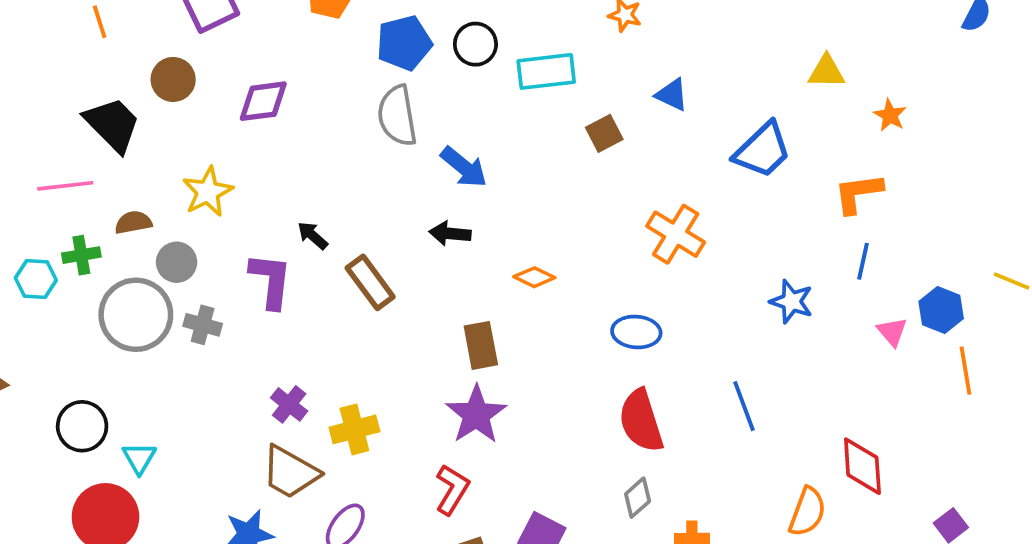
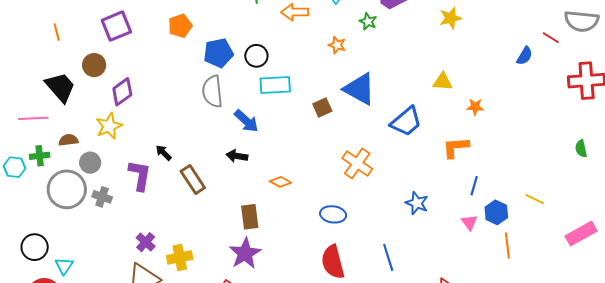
cyan rectangle: (546, 71) -> (275, 85), moved
blue triangle: (672, 95) -> (360, 89), size x1.8
purple diamond: (263, 101) -> (122, 92), moved, turned -32
orange star: (890, 115) -> (475, 107), turned -30
blue line: (863, 261) -> (474, 186), moved

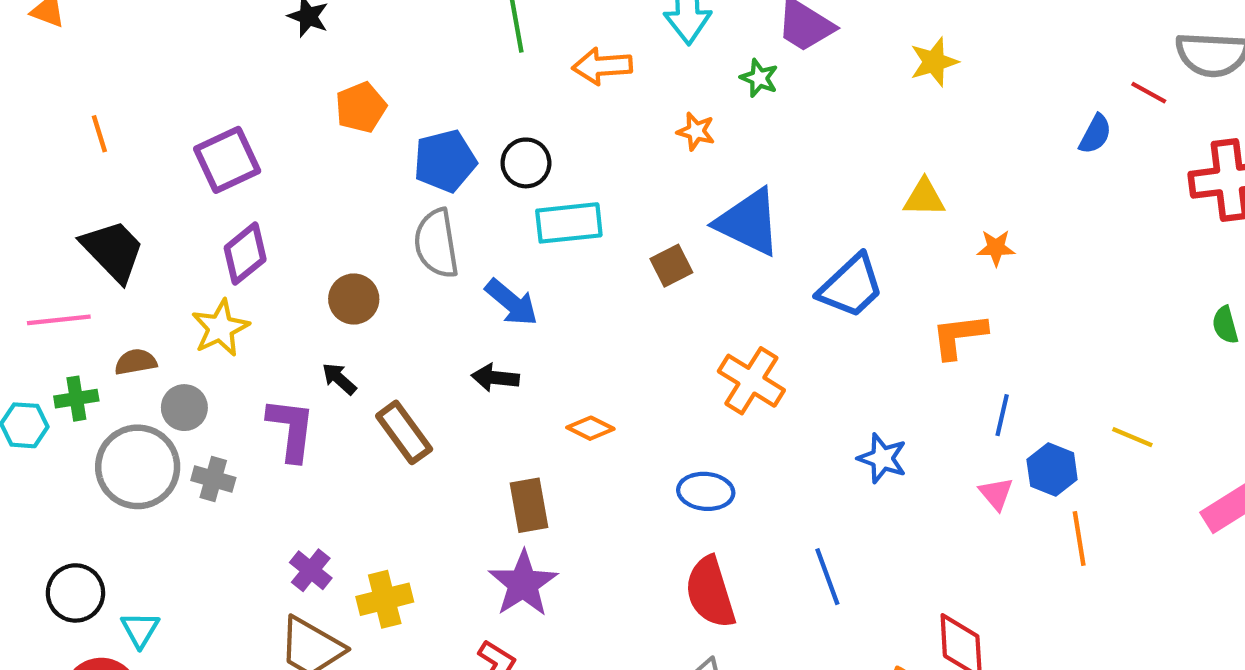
purple square: (116, 26) -> (227, 160), moved
brown circle: (94, 65) -> (354, 299), moved

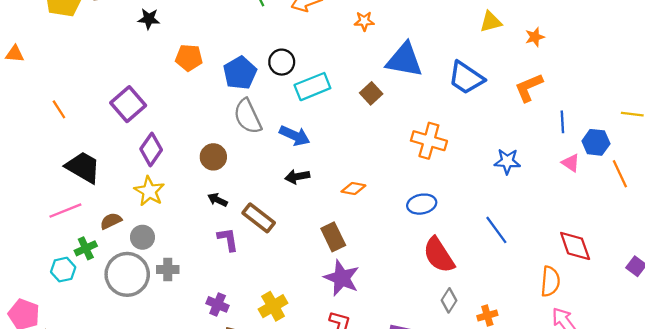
orange pentagon: (361, 107) -> (189, 58), turned -30
blue trapezoid: (851, 286) -> (466, 78), turned 93
purple L-shape: (291, 429) -> (228, 239), moved, size x0.7
purple cross: (311, 570) -> (218, 304), moved

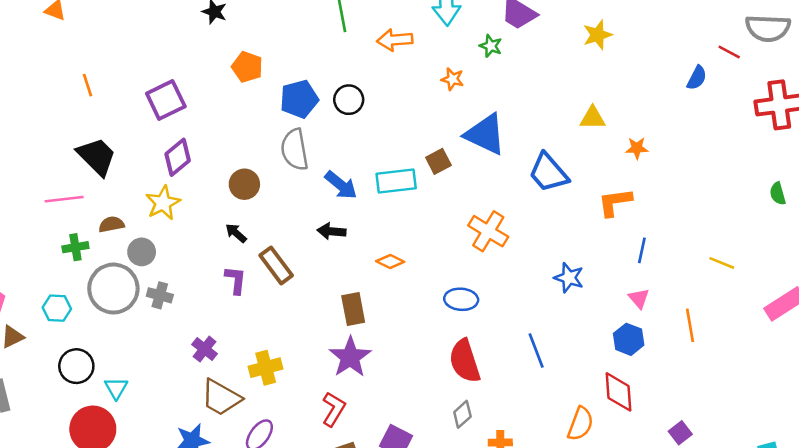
cyan rectangle: (312, 87) -> (396, 181), moved
blue hexagon: (596, 142) -> (629, 339), moved
cyan hexagon: (63, 270) -> (57, 308), moved

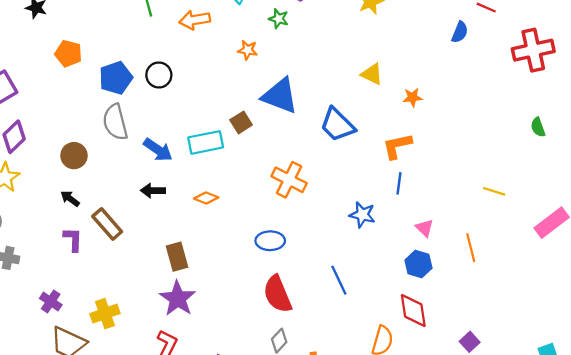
yellow triangle: (593, 118) -> (372, 74), turned 30
blue line: (642, 250) -> (399, 183), moved
orange diamond: (390, 261) -> (206, 198), moved

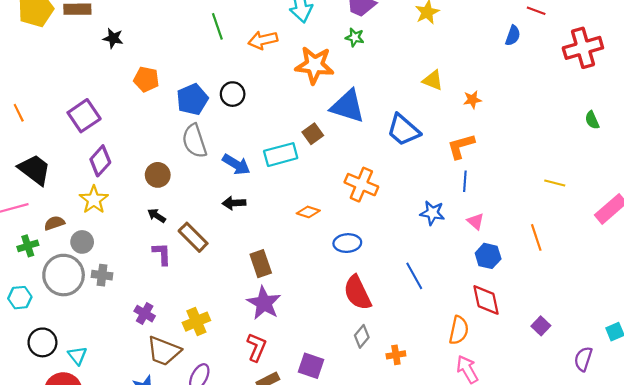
green star: (279, 19) -> (355, 37), moved
orange star: (248, 50) -> (314, 65), size x2.0
orange diamond: (206, 198) -> (308, 212), moved
pink triangle: (425, 228) -> (476, 221), moved

